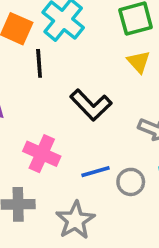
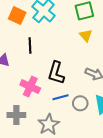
black line: (39, 63) -> (30, 46), moved
black L-shape: (91, 105) -> (56, 73), moved, turned 60

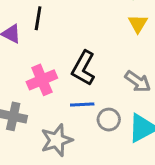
black line: (30, 46) -> (38, 18), moved
pink cross: (30, 87) -> (42, 80), turned 30

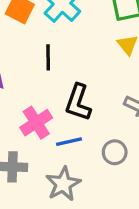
black line: (38, 18) -> (48, 57), moved
blue line: (82, 105) -> (69, 142), moved

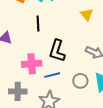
pink cross: (36, 123) -> (32, 64), turned 30

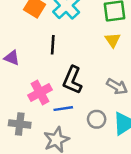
pink cross: (32, 64) -> (40, 92), turned -30

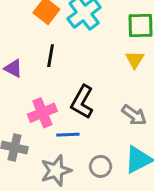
black line: (53, 45) -> (51, 56), moved
gray circle: (97, 119) -> (101, 166), moved

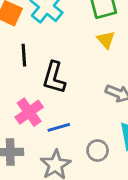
black L-shape: (82, 102) -> (54, 78), moved

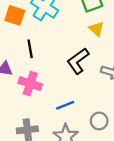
black L-shape: (54, 78) -> (78, 61), moved, turned 44
pink cross: (29, 112) -> (30, 84), moved, turned -30

